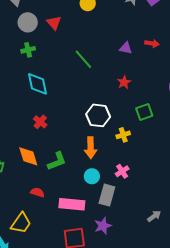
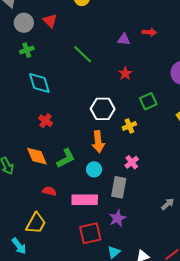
cyan circle: (92, 176) -> (94, 169), moved

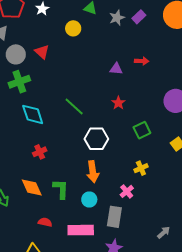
green cross: (27, 50) -> (19, 82), size x1.5
green line: (83, 54) -> (74, 107), moved
red cross: (46, 121) -> (40, 152), turned 32
yellow cross: (129, 126) -> (141, 168), moved
green L-shape: (66, 158) -> (61, 189), turned -60

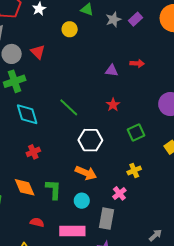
orange arrow: (93, 172) -> (86, 173), turned -60

